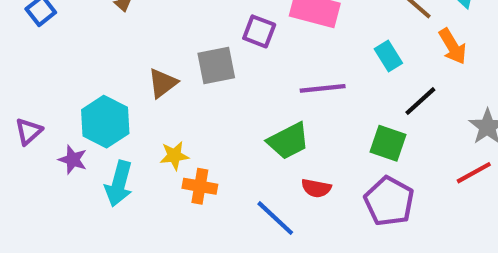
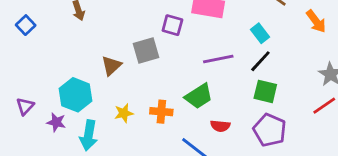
orange arrow: (453, 46) -> (316, 21), moved
black line: (420, 101) -> (260, 61), moved
orange cross: (200, 186) -> (161, 112), moved

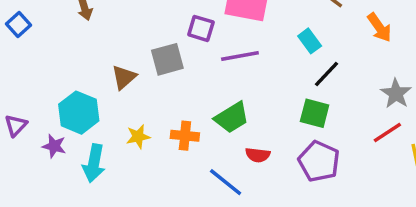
purple line: (218, 59) -> (240, 56), moved
black line: (260, 61) -> (327, 74), moved

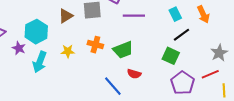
orange arrow: (379, 27) -> (203, 14), moved
orange cross: (185, 136) -> (95, 45), moved
purple pentagon: (319, 161) -> (182, 83), moved

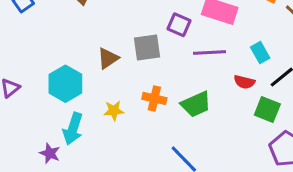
cyan rectangle: (175, 14) -> (260, 53), moved
purple star: (19, 48) -> (50, 153), moved
red semicircle: (134, 74) -> (244, 82), moved

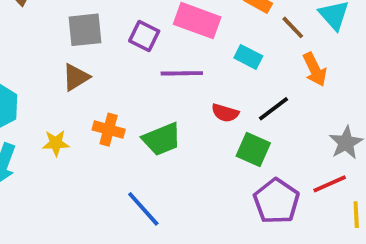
gray square: (147, 48) -> (85, 30), moved
cyan rectangle: (260, 53) -> (248, 57), moved, turned -36
brown triangle: (108, 58) -> (76, 77), moved

